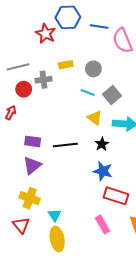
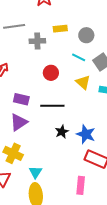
red circle: (24, 89) -> (51, 73), moved
black star: (102, 144) -> (62, 132), moved
pink rectangle: (103, 224) -> (81, 185), turned 30

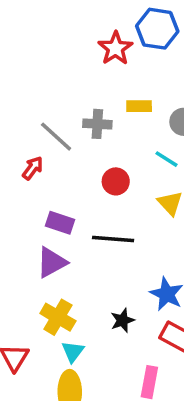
gray line: (14, 26) -> (56, 137), moved, turned 45
black star: (62, 132) -> (123, 320), moved
yellow cross: (13, 153) -> (58, 317), moved

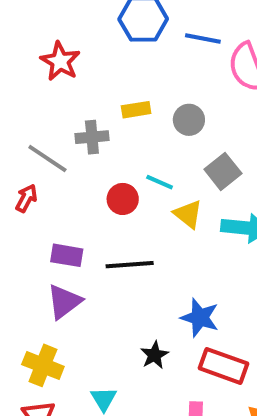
red star: (115, 48) -> (60, 61), moved
cyan line: (166, 159) -> (160, 182), moved
yellow cross: (58, 317) -> (43, 365), moved

